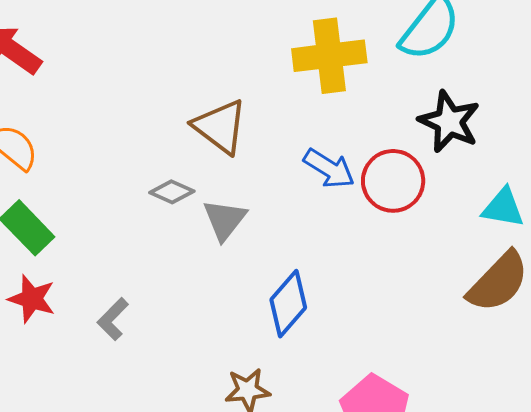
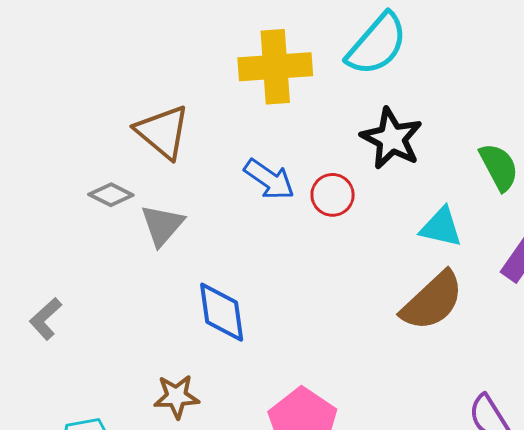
red circle: (393, 181) -> (333, 195), size x0.7
blue diamond: (288, 304) -> (222, 312), turned -52

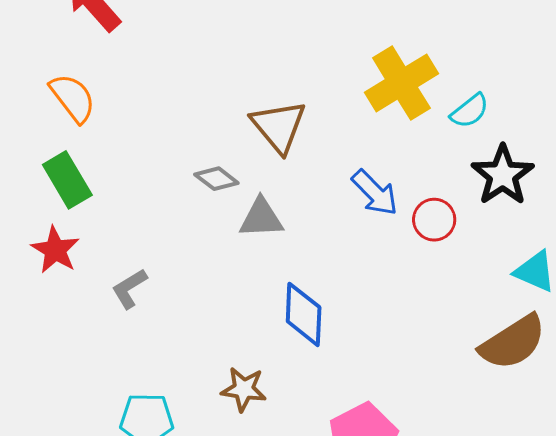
cyan semicircle: (377, 44) -> (470, 111), moved, size x0.6
yellow cross: (275, 67) -> (401, 83), turned -38
gray triangle: (162, 225) -> (261, 218), turned 36

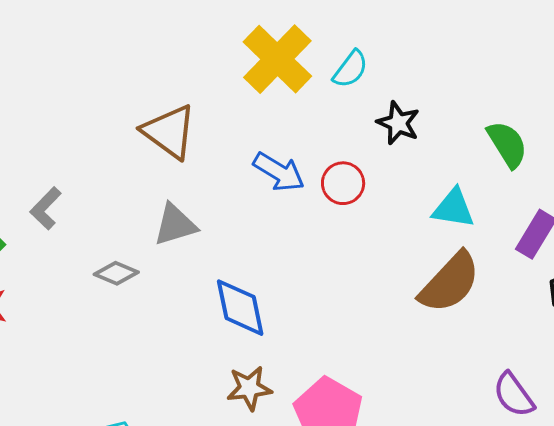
black star: (503, 175) -> (398, 123), size x0.7
gray diamond: (216, 179) -> (116, 273), moved
gray L-shape: (129, 289) -> (46, 208), moved
brown star: (244, 389) -> (249, 388), moved

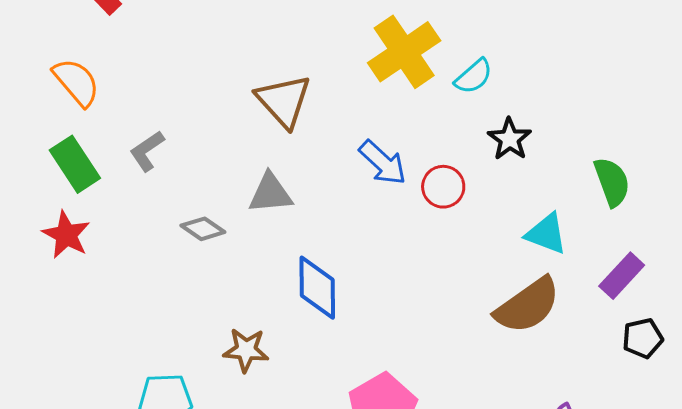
brown star: (249, 388) -> (246, 350), moved

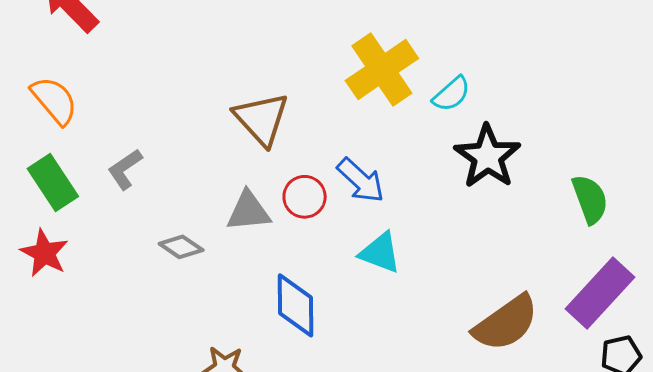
black star: (510, 139) -> (488, 157), size x1.5
red circle: (443, 187) -> (305, 197), moved
cyan triangle: (546, 234) -> (380, 253), moved
purple rectangle: (622, 276) -> (600, 293), size x1.5

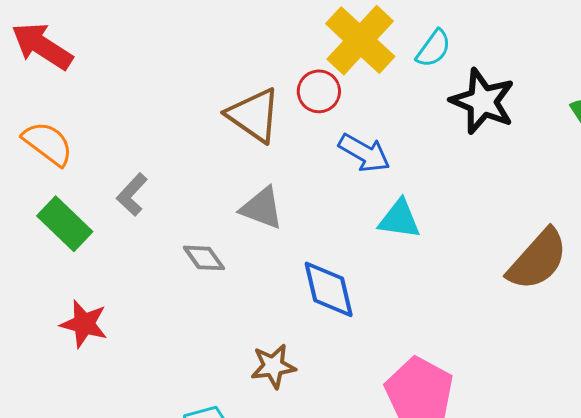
red circle: (305, 197) -> (319, 91), moved
gray triangle: (248, 211) -> (262, 208), turned 39
gray diamond: (181, 247) -> (204, 258), turned 33
red star: (44, 253) -> (84, 324), moved

